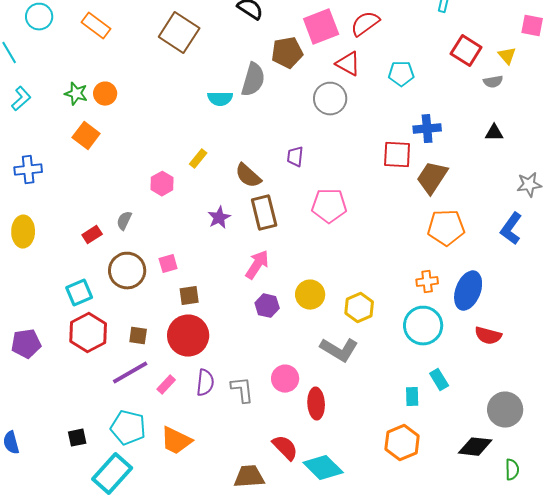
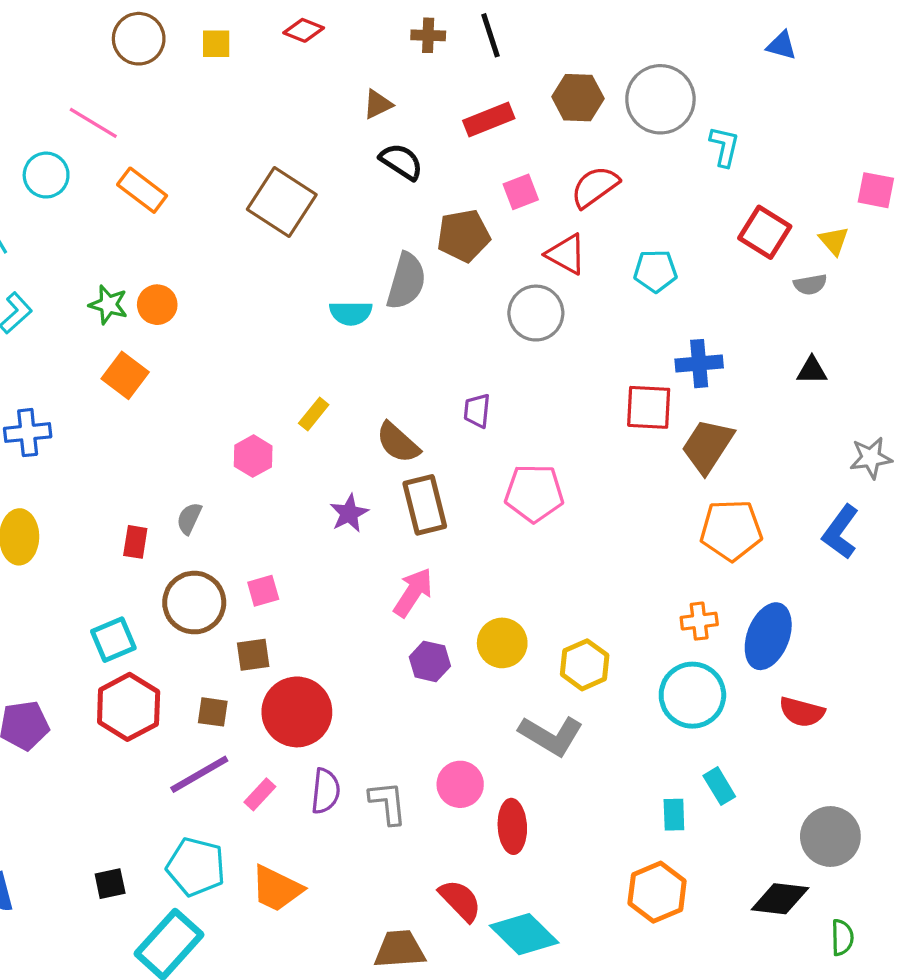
pink square: (321, 27) -> (521, 192), size x0.6
red rectangle: (92, 235) -> (135, 542), turned -48
brown square: (189, 296) -> (253, 655), moved

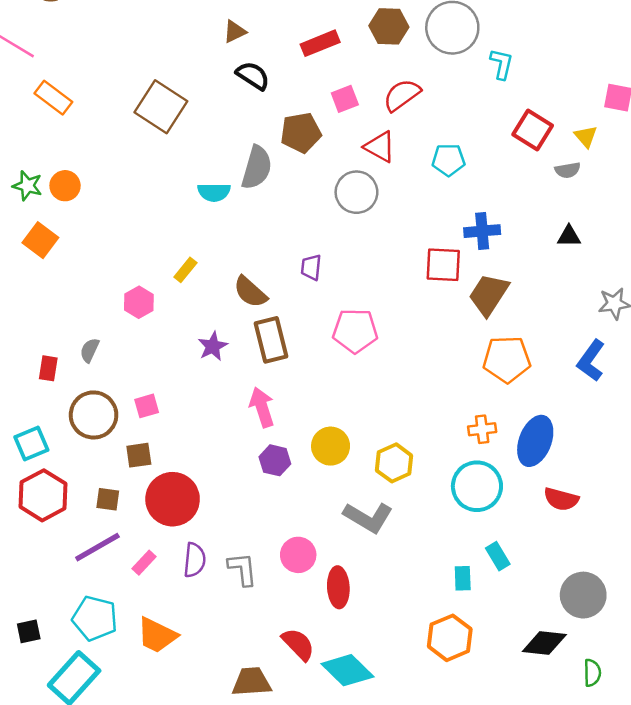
pink arrow: (413, 592) -> (262, 407), turned -51

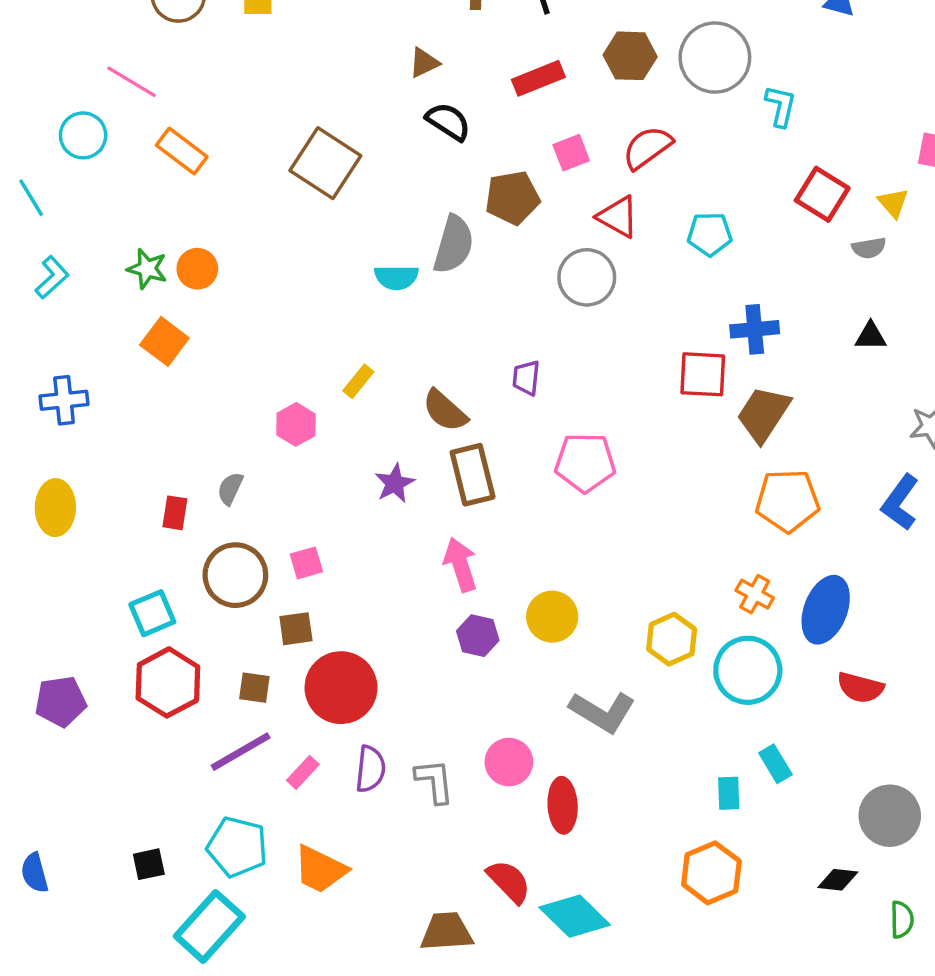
orange cross: (482, 429) -> (755, 594), turned 36
yellow hexagon: (394, 463) -> (672, 639), moved
black diamond: (544, 643) -> (838, 880), size x0.7

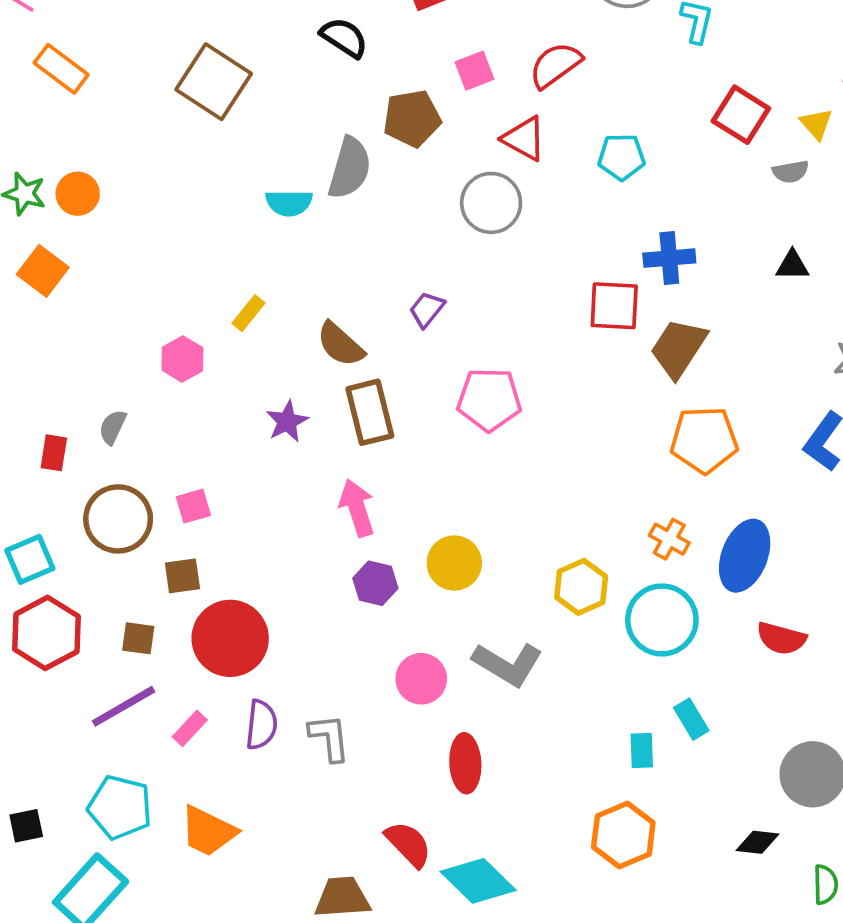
purple trapezoid: (526, 378) -> (427, 309), turned 33
pink circle: (509, 762) -> (421, 679), moved

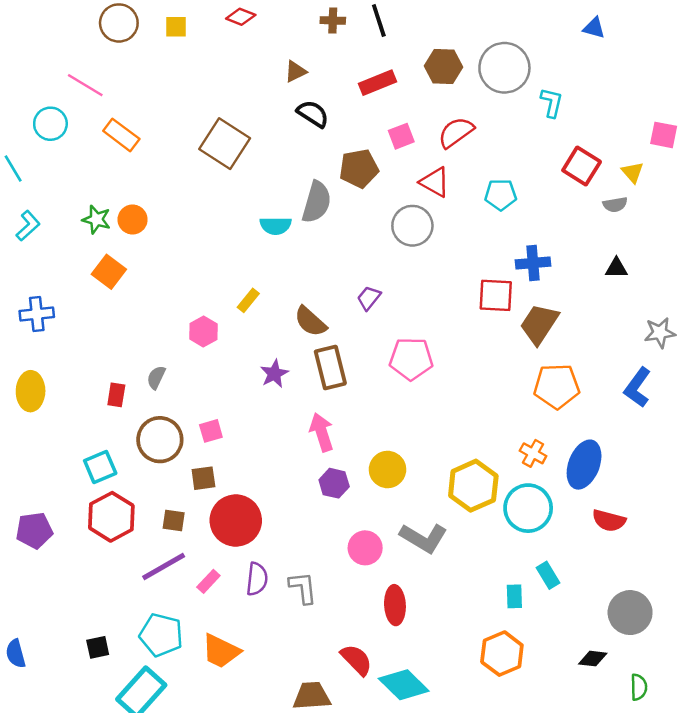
yellow hexagon: (581, 587) -> (473, 486), size x1.4

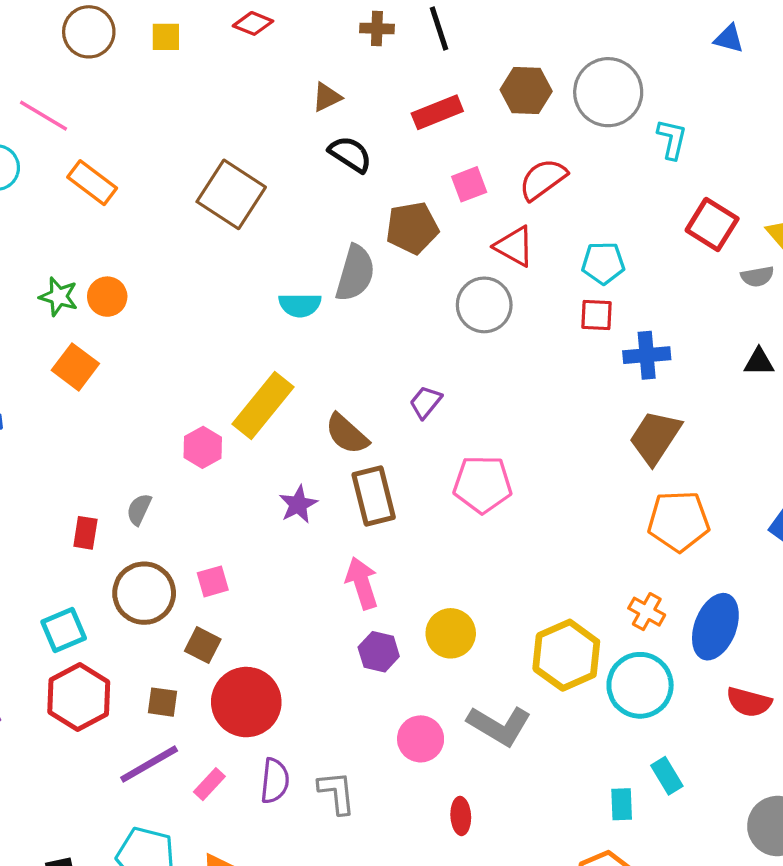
red square: (496, 295) -> (596, 315), moved, size x0.7
yellow rectangle: (248, 300) -> (263, 405), size x2.0
brown square: (203, 478) -> (203, 645), turned 35
red ellipse: (395, 605) -> (461, 816), size x0.7

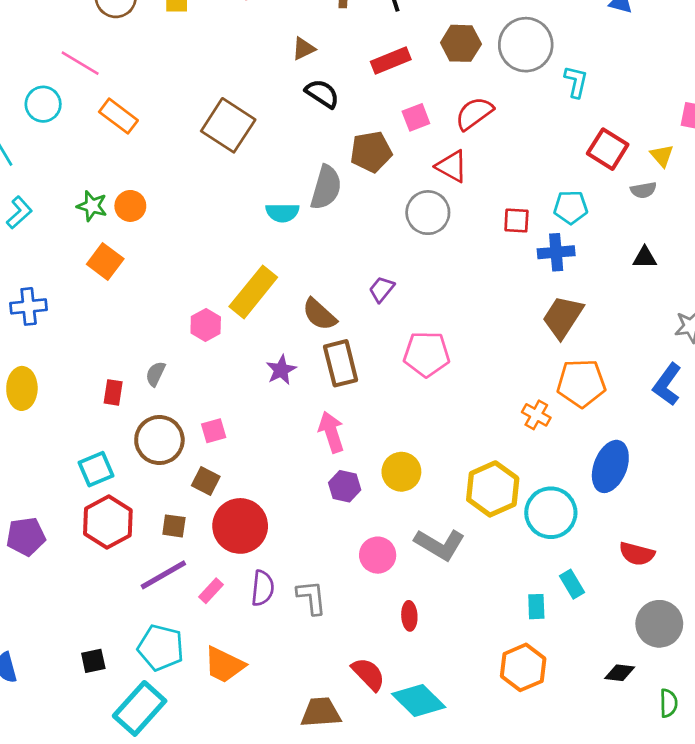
cyan pentagon: (603, 263) -> (571, 207), moved
orange cross: (647, 612) -> (536, 415), moved
red semicircle: (749, 702) -> (637, 554), moved

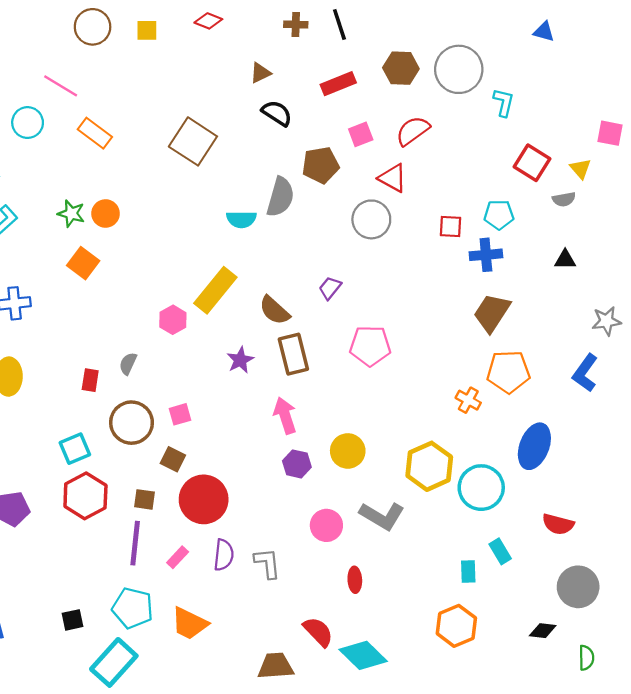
purple line: (163, 575) -> (135, 543), turned -54

